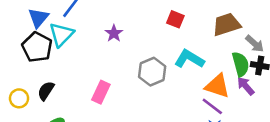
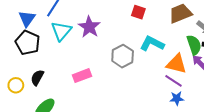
purple star: (114, 33) -> (89, 27), size x1.5
cyan triangle: (61, 34) -> (61, 31), moved
pink rectangle: (101, 92) -> (82, 76), turned 48

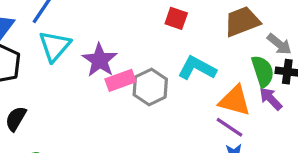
purple star: (89, 27) -> (100, 60), moved
pink rectangle: (82, 76) -> (120, 80), moved

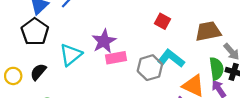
cyan triangle: (55, 46) -> (71, 55), moved
gray hexagon: (150, 87) -> (150, 68), moved

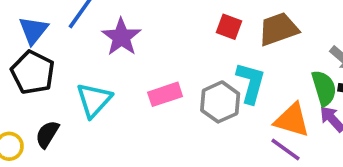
brown trapezoid: (208, 31) -> (278, 29), moved
purple star: (104, 41) -> (121, 37), moved
cyan L-shape: (171, 58) -> (251, 83), turned 76

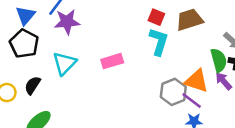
purple star: (121, 37) -> (67, 22), moved, turned 30
cyan L-shape: (251, 83) -> (159, 42), moved
gray hexagon: (220, 102) -> (173, 92), moved

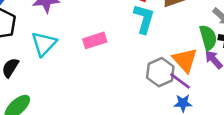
orange triangle: (197, 81) -> (185, 60), turned 30

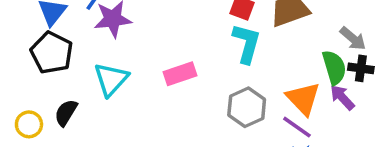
gray hexagon: (160, 72) -> (247, 107), moved

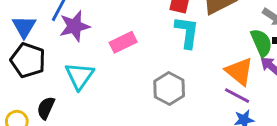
pink rectangle: (180, 74) -> (123, 42), moved
gray hexagon: (247, 107) -> (169, 88), moved

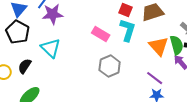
pink rectangle: (123, 42) -> (101, 34), moved, turned 48
orange triangle: (239, 71) -> (159, 46), moved
cyan triangle: (79, 76) -> (51, 48), turned -30

